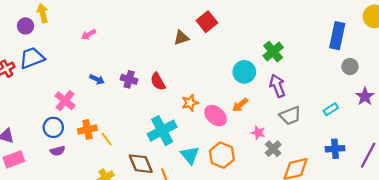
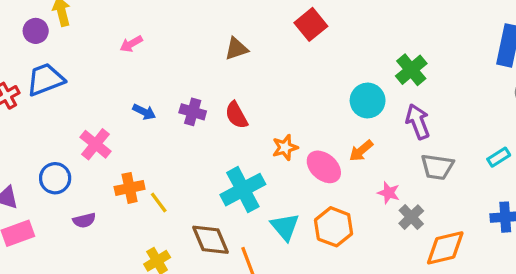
brown triangle: (181, 38) -> (236, 49), moved
gray trapezoid: (290, 116) -> (437, 167), turned 30
blue circle: (53, 127) -> (55, 178), moved

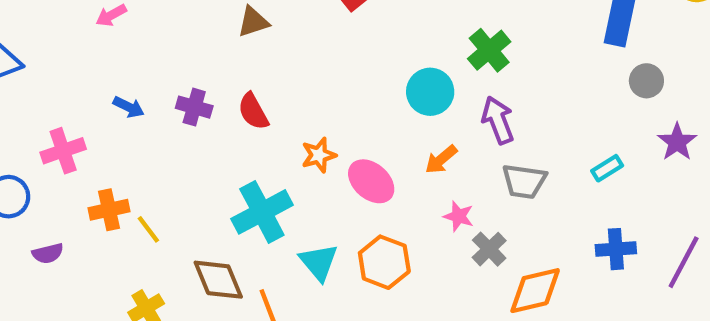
pink cross: (96, 144) -> (63, 151), turned 32
orange arrow: (361, 151) -> (441, 159), moved

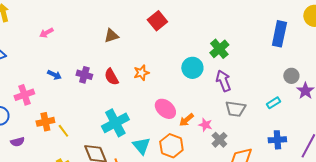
gray circle: (646, 81) -> (291, 76), moved
orange star: (319, 155) -> (141, 73), moved
orange arrow: (441, 159) -> (186, 120), moved

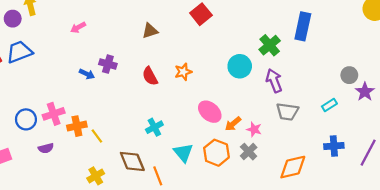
blue rectangle: (279, 34) -> (303, 26), moved
purple cross: (84, 75) -> (108, 64), moved
pink cross: (24, 95) -> (54, 114), moved
cyan cross: (115, 123) -> (154, 127), size x0.6
gray cross: (219, 140) -> (249, 152), moved

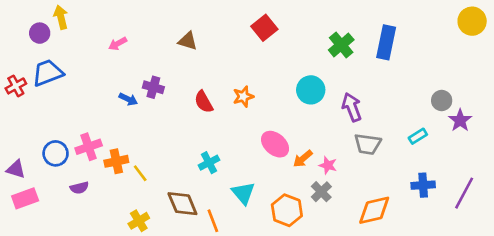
brown triangle: (150, 31) -> (188, 41), moved, turned 35
green cross: (270, 45) -> (341, 45), moved
orange hexagon: (216, 153) -> (287, 210), moved

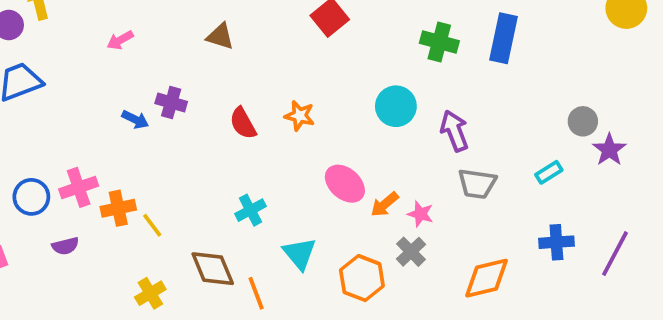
green cross: (341, 45) -> (439, 42), turned -35
orange star: (243, 97) -> (300, 116), turned 30

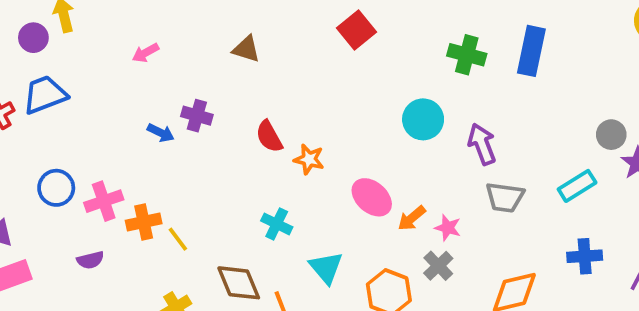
orange star: (300, 116) -> (309, 159), moved
cyan rectangle: (549, 172) -> (577, 186), size x1.4
blue circle: (31, 197) -> (56, 188), moved
cyan cross: (250, 210) -> (277, 224), turned -36

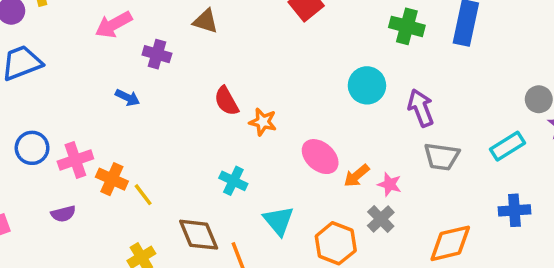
pink arrow: (146, 53) -> (114, 25), size x1.5
purple cross: (197, 116) -> (157, 54), moved
orange cross: (144, 222) -> (112, 179), turned 36

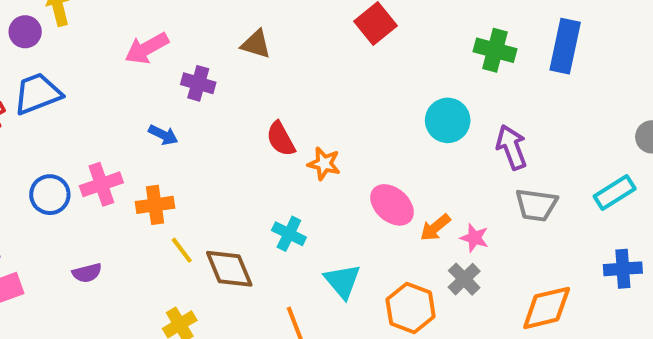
pink cross: (75, 160) -> (101, 184), moved
orange cross: (112, 179) -> (155, 205), moved, turned -32
brown diamond: (199, 235) -> (229, 269), moved

